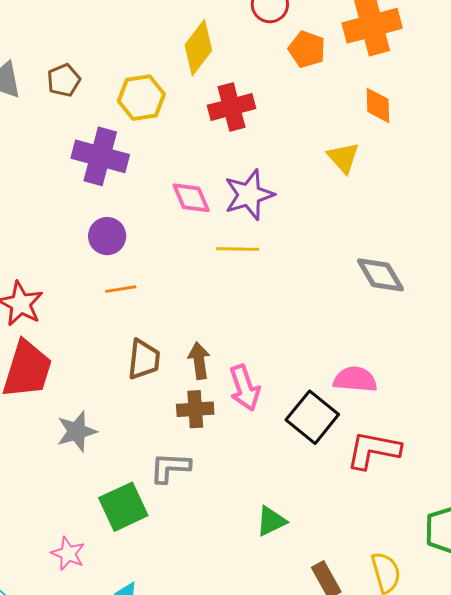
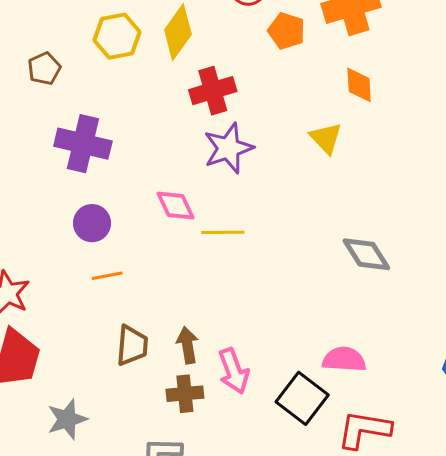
yellow hexagon: (141, 98) -> (117, 36), moved
purple star: (249, 195) -> (228, 148), moved
pink diamond: (191, 198) -> (176, 206), moved

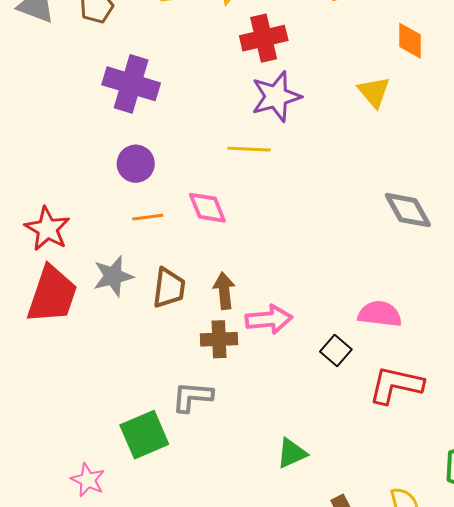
pink diamond: (176, 206) -> (207, 208), moved
yellow line: (223, 232) -> (249, 149), moved
pink arrow: (234, 371) -> (269, 319), turned -78
black square: (302, 398) -> (336, 350), size x0.6
gray star: (67, 419) -> (113, 276), moved

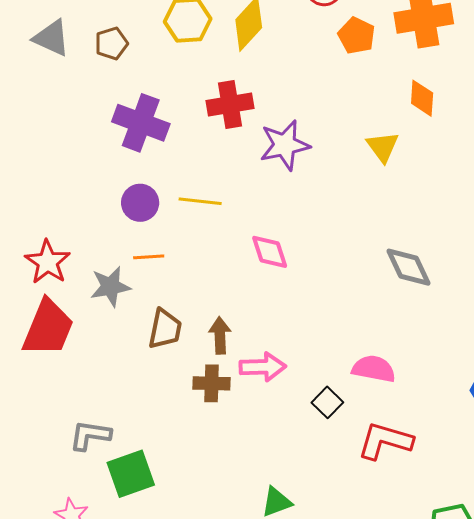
red cross: (264, 38) -> (230, 105), moved
yellow line: (249, 149) -> (200, 201), moved
pink diamond: (207, 208) -> (270, 252), moved
gray star: (113, 276) -> (110, 287), moved
gray L-shape: (192, 397) -> (90, 435), moved

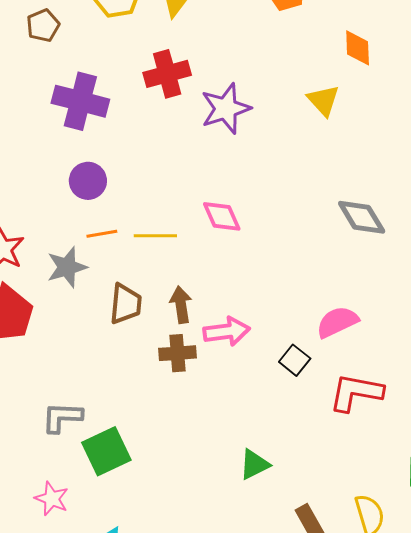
yellow line: (200, 201) -> (155, 236), moved
pink semicircle: (374, 369) -> (337, 322), turned -30

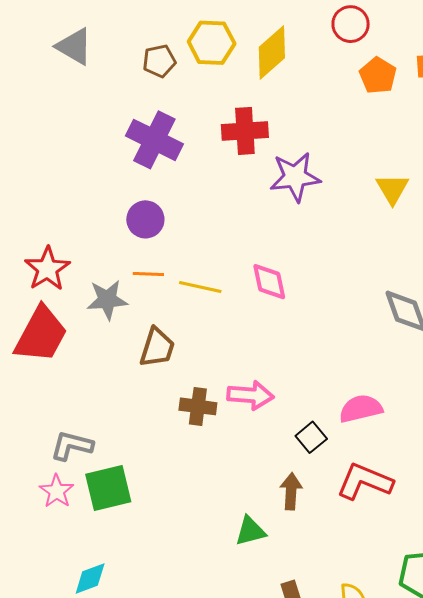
brown pentagon: (43, 25) -> (159, 61), moved
brown arrow: (181, 305) -> (291, 491), moved
pink star: (52, 499) -> (57, 491), moved

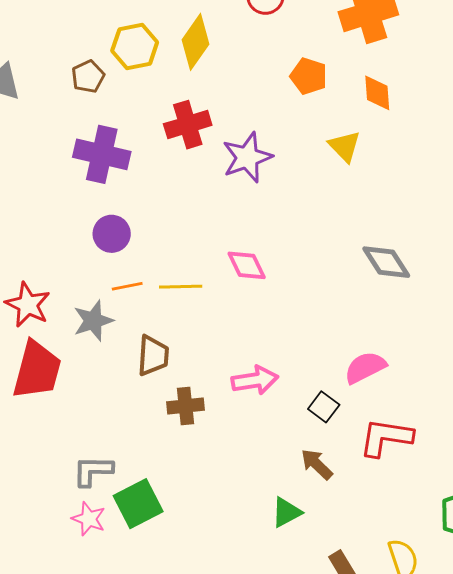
orange pentagon: (378, 75) -> (309, 76), moved
brown cross: (198, 406) -> (185, 406), moved
brown arrow: (291, 491) -> (317, 464), turned -36

